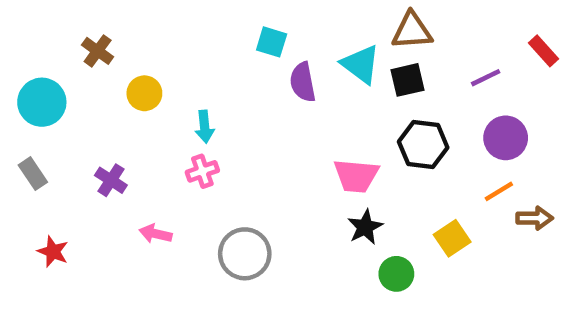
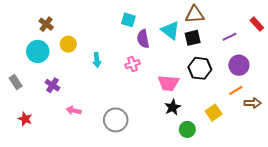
cyan circle: (42, 102) -> (38, 51), moved
pink cross: (202, 171) -> (133, 64), moved

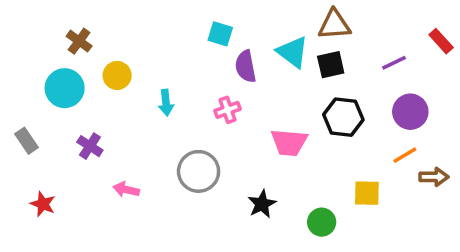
black star: (173, 107) -> (262, 204), moved
yellow square: (214, 113) -> (367, 193), turned 35
gray circle: (116, 120) -> (199, 171), moved

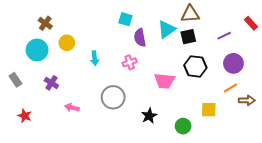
cyan triangle: (293, 52) -> (167, 29), turned 48

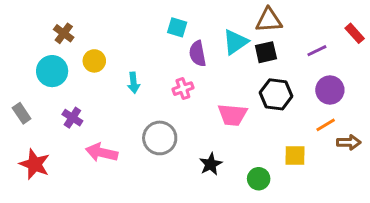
pink arrow: (72, 108) -> (102, 153), size x1.5
red star: (25, 116) -> (35, 164), size x1.5

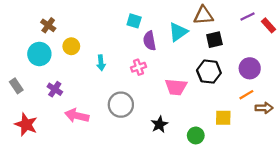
purple line: (317, 51) -> (248, 17), moved
black square: (266, 52) -> (214, 40), moved

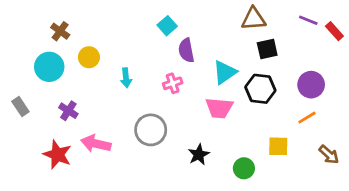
purple line: (248, 17) -> (308, 20), turned 48
cyan square: (134, 21) -> (167, 26), turned 32
cyan triangle: (178, 32) -> (225, 72), moved
brown arrow: (264, 108) -> (329, 155), moved, turned 42
red star: (26, 124) -> (57, 155), moved

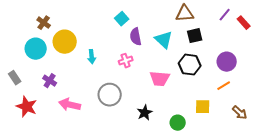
purple line: (308, 20) -> (225, 15), turned -72
yellow circle: (89, 57) -> (65, 42), size x1.5
cyan triangle: (225, 72) -> (164, 40), moved, turned -42
red star: (57, 155) -> (27, 107), moved

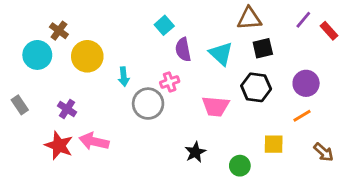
cyan circle: (36, 49) -> (37, 55), moved
gray circle: (110, 95) -> (148, 104), moved
red star: (27, 107) -> (59, 145), moved

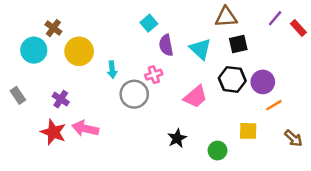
purple circle: (306, 83) -> (263, 82), moved
pink trapezoid: (216, 106) -> (195, 97), turned -45

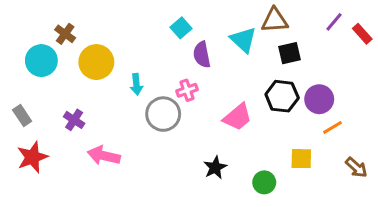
cyan triangle: (200, 49) -> (243, 40), moved
red star: (53, 132) -> (32, 157), moved, turned 30

